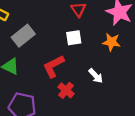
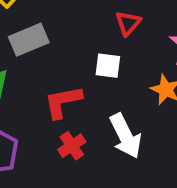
white arrow: (96, 76) -> (126, 136), size x1.6

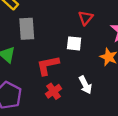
gray rectangle: (29, 40) -> (27, 29), turned -70
white arrow: (126, 136) -> (85, 85), size x0.7

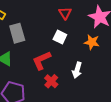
white square: (74, 43) -> (60, 37), turned 32
white arrow: (85, 85) -> (77, 70), turned 56

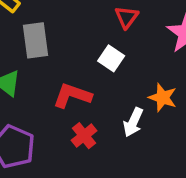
orange star: (92, 42) -> (163, 98), moved
red L-shape: (42, 60) -> (72, 95), turned 35

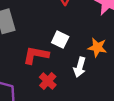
white square: (111, 58) -> (60, 40), moved

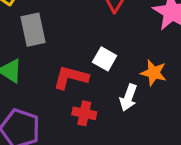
red cross: (48, 81) -> (84, 113), turned -35

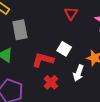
red cross: (84, 113) -> (51, 82), turned 32

